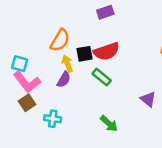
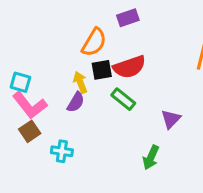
orange semicircle: (60, 40) -> (94, 42), moved
purple triangle: (148, 99) -> (171, 119), moved, turned 35
green arrow: (109, 124) -> (151, 157), moved, turned 72

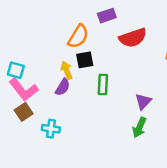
red semicircle: (129, 67) -> (133, 38), moved
green rectangle: (123, 99) -> (103, 85), turned 54
green arrow: (151, 157) -> (139, 127), moved

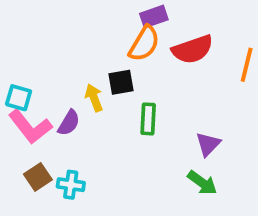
orange semicircle: (78, 36) -> (144, 44), moved
purple semicircle: (63, 87) -> (69, 123), moved
brown square: (24, 112) -> (38, 177), moved
green arrow: (139, 127) -> (202, 183), turned -78

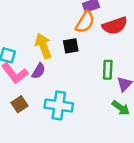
yellow arrow: (94, 98) -> (43, 46), moved, size x1.5
green rectangle: (148, 119) -> (108, 70), moved
cyan cross: (71, 185) -> (59, 105), moved, size x1.6

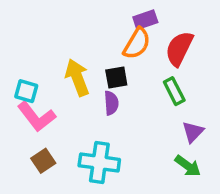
red semicircle: (115, 26) -> (179, 49), turned 135
green rectangle: (108, 70) -> (174, 91), moved, turned -30
purple semicircle: (39, 71) -> (111, 103), moved, turned -35

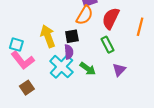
cyan cross: (99, 163) -> (61, 67), moved, turned 35
green arrow: (188, 166) -> (88, 69), moved

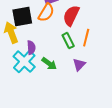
orange line: (140, 27) -> (86, 38), moved
black square: (72, 36) -> (22, 17), moved, size x1.5

